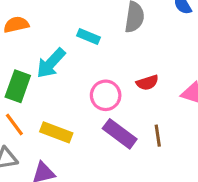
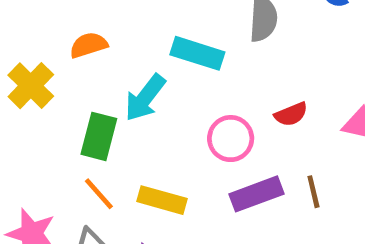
cyan rectangle: (88, 36) -> (197, 53), size x1.5
purple rectangle: (120, 134) -> (257, 194), turned -52

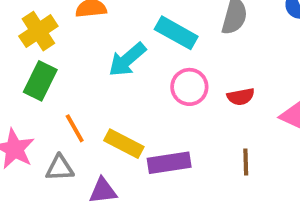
green rectangle: (99, 136) -> (40, 81), moved
pink circle: (231, 139) -> (189, 87), moved
purple rectangle: (257, 194) -> (169, 163), moved

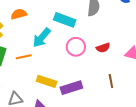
orange line: (75, 128) -> (24, 57), moved, turned -63

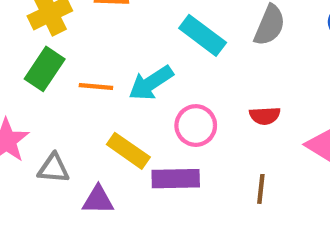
cyan arrow: (42, 38) -> (151, 83), moved
pink circle: (76, 47) -> (196, 126), moved

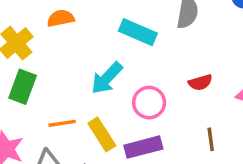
orange line: (96, 87) -> (62, 123), moved
yellow rectangle: (128, 151) -> (102, 134), turned 36

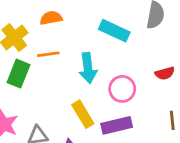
cyan arrow: (107, 78) -> (88, 68), turned -52
orange line: (62, 123) -> (48, 54), moved

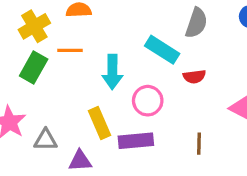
cyan rectangle: (114, 31) -> (162, 50), moved
red semicircle: (165, 73) -> (194, 77), moved

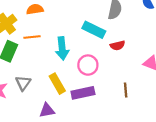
gray triangle: (46, 140) -> (23, 83), moved, turned -49

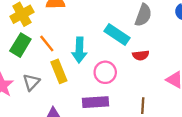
orange line: (32, 37) -> (47, 44), moved, turned 49
yellow rectangle: (57, 84) -> (59, 71), moved

